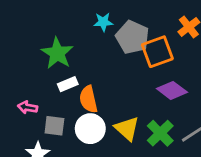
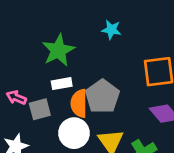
gray pentagon: (132, 37) -> (102, 96), moved
gray square: (54, 126) -> (40, 109), moved, turned -35

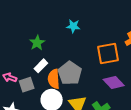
green star: (58, 50) -> (37, 43), size x0.7
white rectangle: (62, 84) -> (41, 66), turned -32

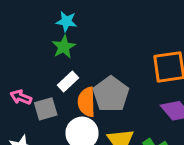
cyan star: (73, 26) -> (66, 21), moved

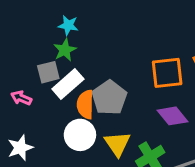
white rectangle: (68, 81) -> (68, 84), size x1.5
gray square: (46, 109) -> (48, 72), moved

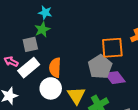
white rectangle: (68, 84) -> (29, 68), moved
gray pentagon: (109, 98) -> (100, 67), moved

